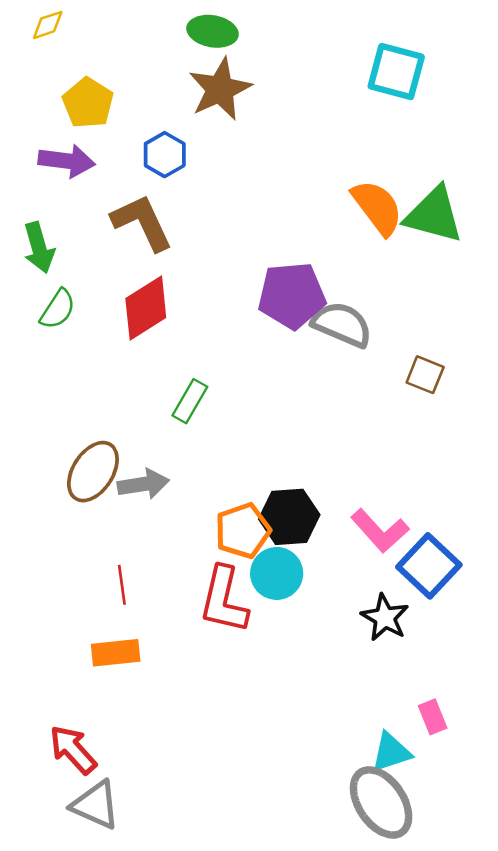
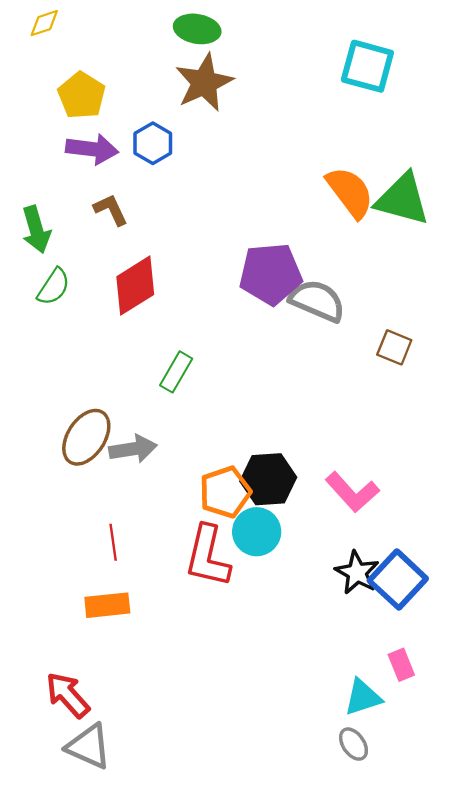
purple arrow: (67, 161) -> (92, 149), moved
brown L-shape: (142, 222) -> (111, 210), moved, size x0.6
blue square: (429, 566) -> (398, 580), moved
gray ellipse: (381, 802) -> (353, 744), size x0.5

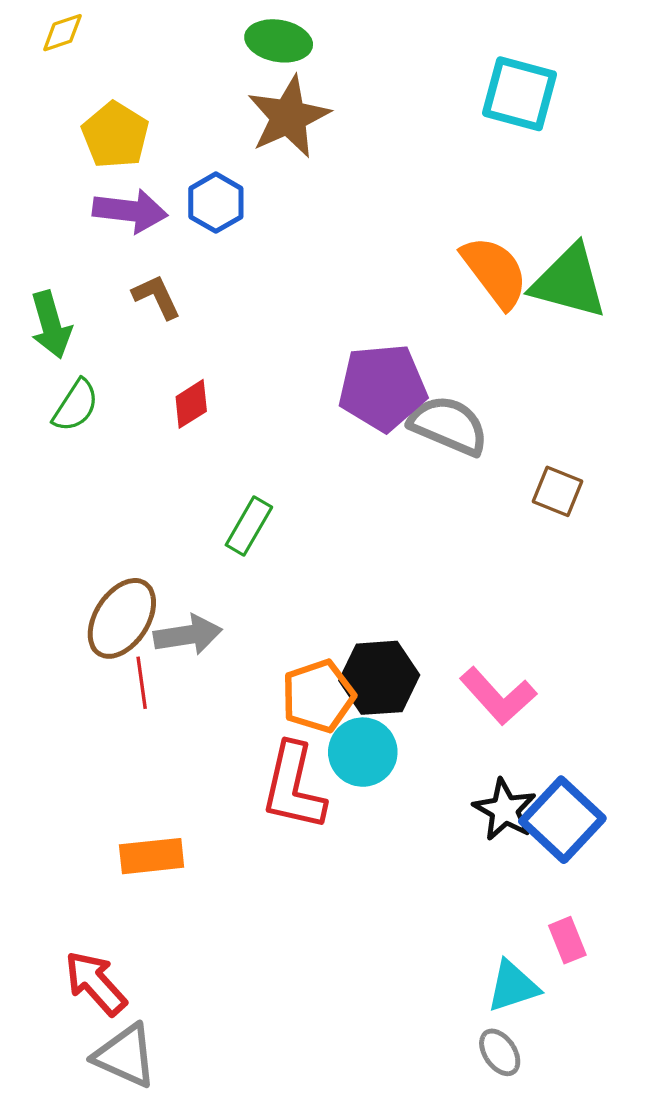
red diamond: (135, 286) -> (191, 404), size x0.6
red line: (113, 542) -> (142, 683), moved

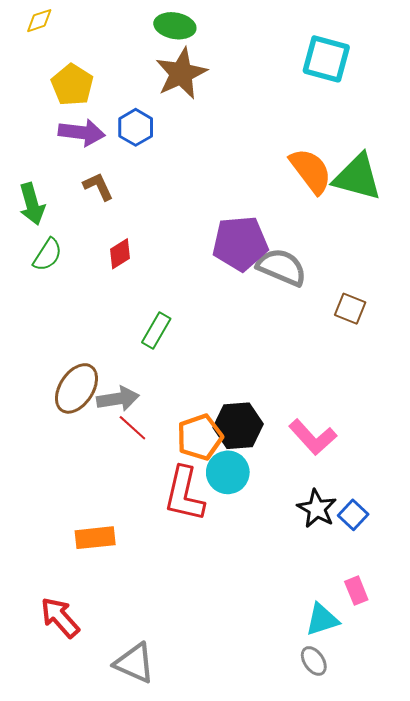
red line: (142, 683) -> (132, 428), moved, turned -40
blue square: (562, 820) -> (353, 515), size x0.6
gray triangle: (125, 1056) -> (135, 663), moved

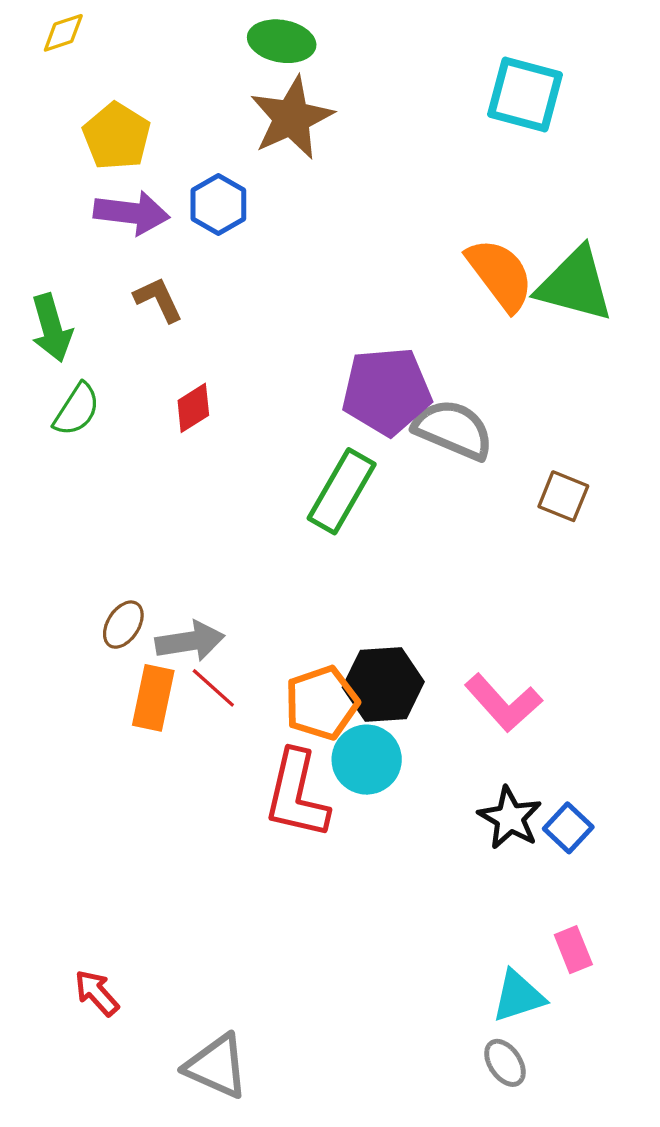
green rectangle: (156, 330) -> (342, 491), moved, size x1.4
brown ellipse: (76, 388) -> (123, 625), size x0.6
orange rectangle: (95, 538) -> (153, 698), moved, turned -72
red arrow: (60, 617) -> (97, 993), size x0.7

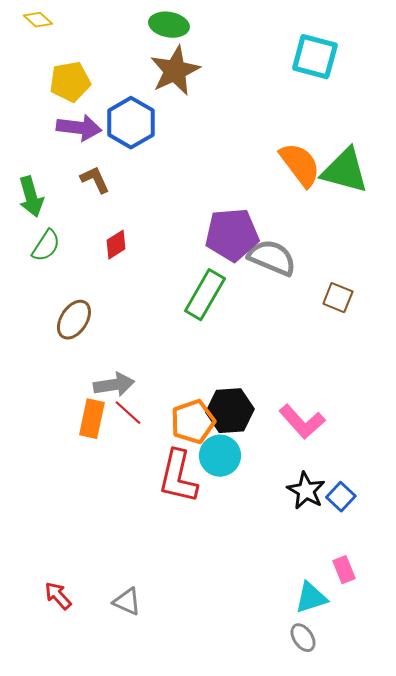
yellow diamond: (63, 33) -> (38, 20), turned 60
yellow pentagon: (117, 136) -> (70, 82), turned 30
blue hexagon: (218, 205) -> (131, 123), size x1.4
brown ellipse: (123, 625) -> (74, 320), moved, size x1.4
gray triangle: (217, 1066) -> (127, 602), moved, size x0.7

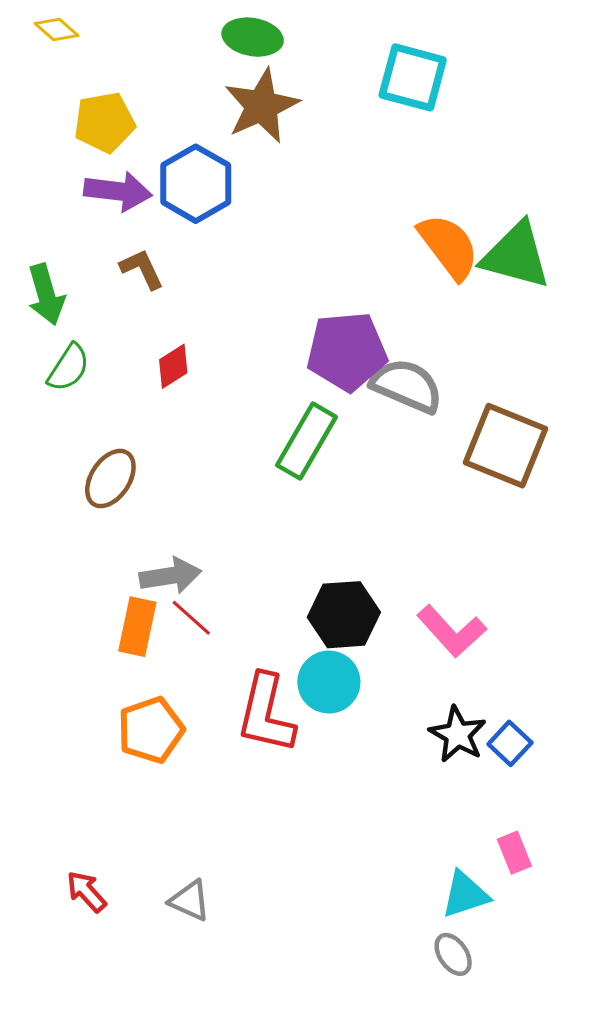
cyan square: (315, 57) -> (413, 77), moved
brown square: (338, 298) -> (505, 446), size x1.8
orange pentagon: (193, 422) -> (151, 730), moved

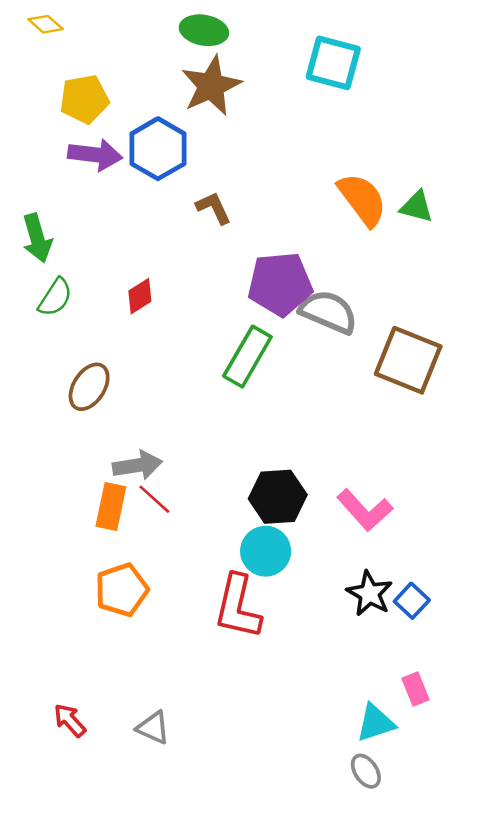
green triangle: (516, 256) -> (417, 207), size x0.6
brown L-shape: (142, 269) -> (214, 208), moved
red L-shape: (266, 713) -> (238, 607), moved

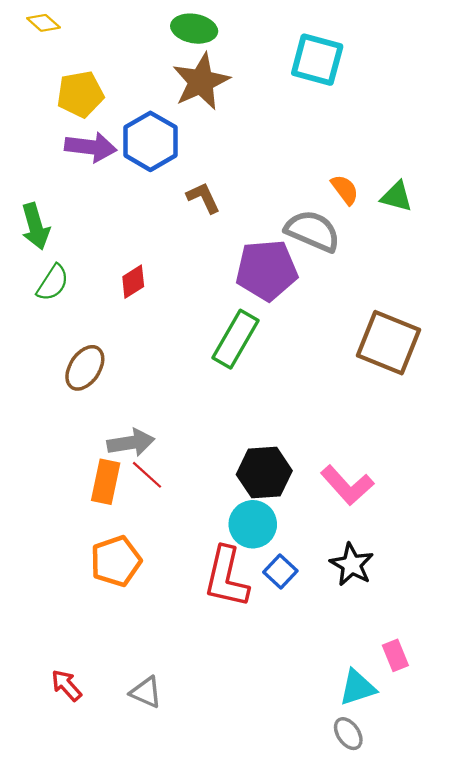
orange semicircle: (362, 199) -> (345, 190), size x0.6
gray semicircle: (328, 312) -> (313, 231), moved
blue square: (412, 601) -> (280, 571), moved

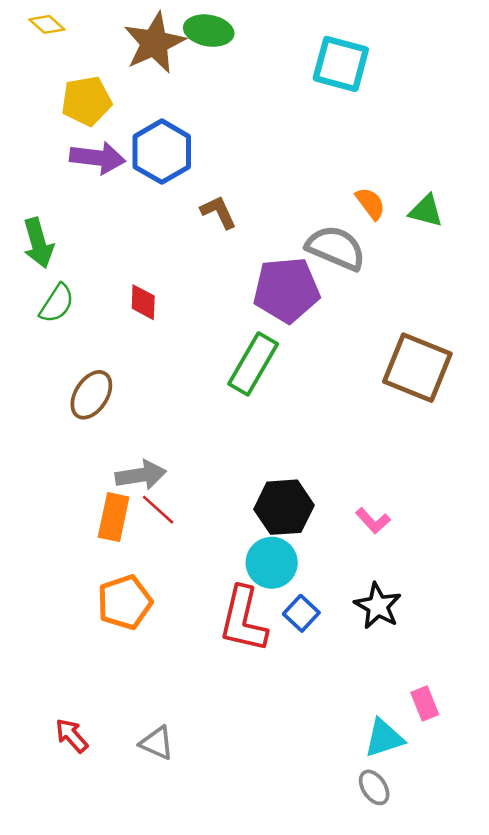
brown star: (201, 81) -> (154, 43), moved
red diamond: (133, 282) -> (143, 302), turned -56
pink L-shape: (347, 485) -> (373, 521), size x0.6

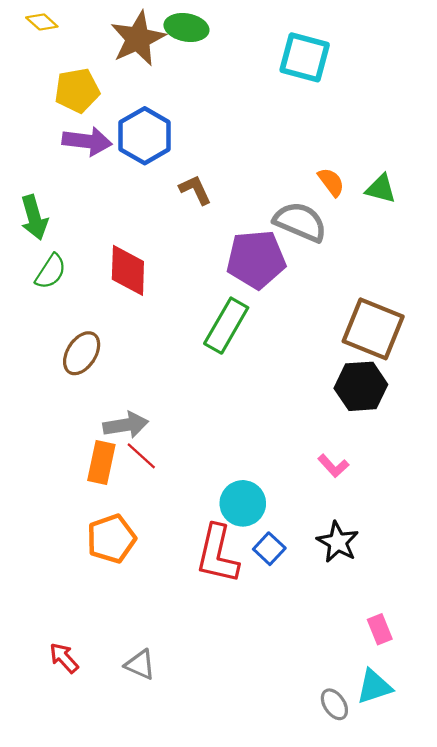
red diamond: (143, 302) -> (128, 270), size x1.6
black hexagon: (284, 507) -> (361, 386), moved
cyan triangle: (384, 738) -> (374, 687), moved

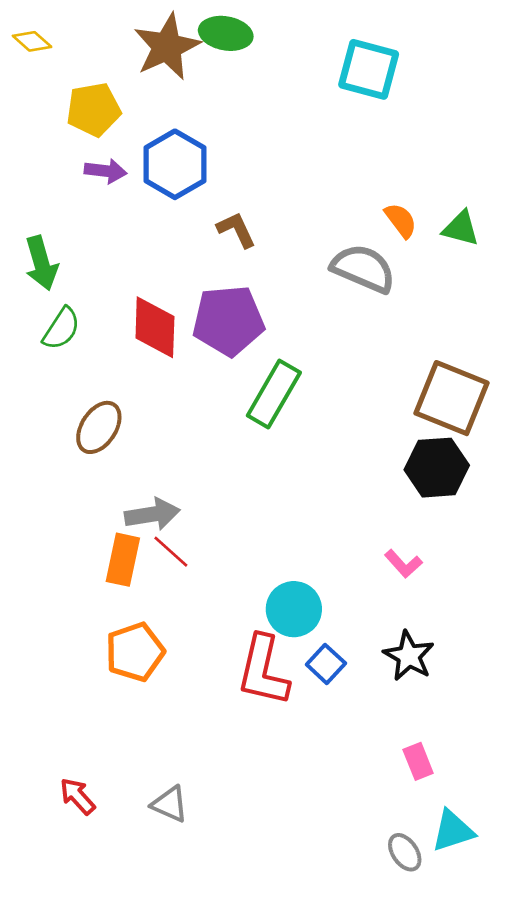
yellow diamond: (42, 22) -> (32, 41), moved
purple arrow: (87, 141) -> (106, 171), size x0.7
purple pentagon: (256, 259) -> (228, 321), moved
pink rectangle: (380, 629) -> (418, 761), moved

